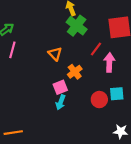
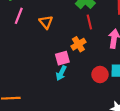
red line: (96, 49) -> (89, 22), moved, turned -56
orange triangle: (55, 54) -> (46, 22), moved

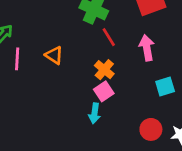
pink square: (62, 58) -> (104, 91), moved
red circle: (100, 75) -> (151, 129), moved

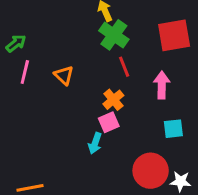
red circle: (151, 129) -> (151, 171), size x1.5

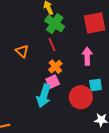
red line: (124, 67) -> (52, 45), moved
cyan arrow: (95, 143) -> (44, 96), size x1.6
red circle: (151, 171) -> (81, 97), moved

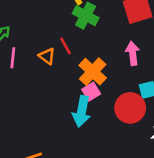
red line: (52, 45) -> (66, 46), moved
orange cross: (55, 67) -> (93, 72), size x1.5

